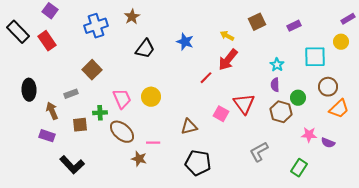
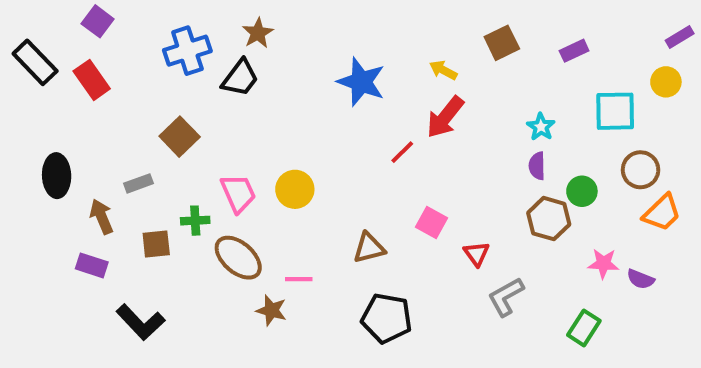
blue star: (185, 42) -> (361, 82), size x1.4
black trapezoid: (145, 49) -> (240, 78), moved
red triangle: (244, 104) -> (476, 254), moved, size x0.6

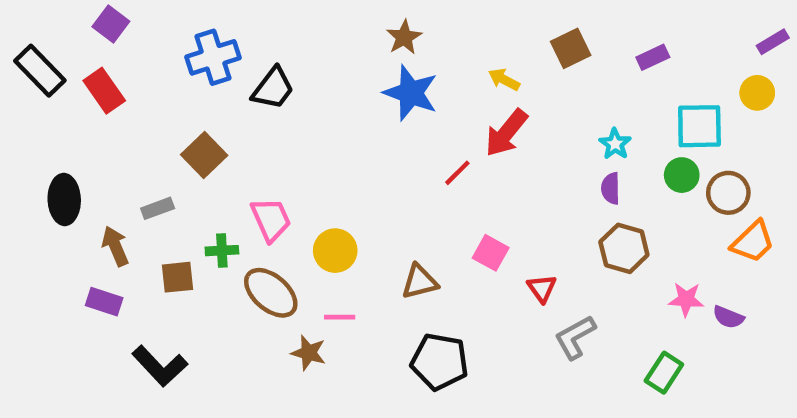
brown star: (258, 33) -> (404, 37), moved
yellow circle: (295, 189) -> (335, 251), moved
green circle: (582, 191) -> (682, 175), moved

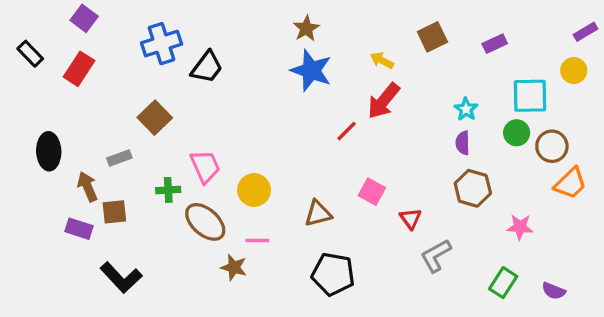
black rectangle: (40, 71) -> (30, 54), size x0.7
red rectangle: (104, 91) -> (79, 69), turned 68
brown square: (178, 277) -> (114, 212), moved
purple semicircle: (728, 317) -> (554, 291), moved

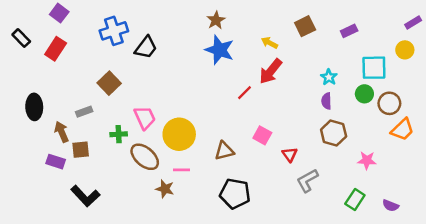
yellow circle: (254, 190) -> (179, 134), size x1.4

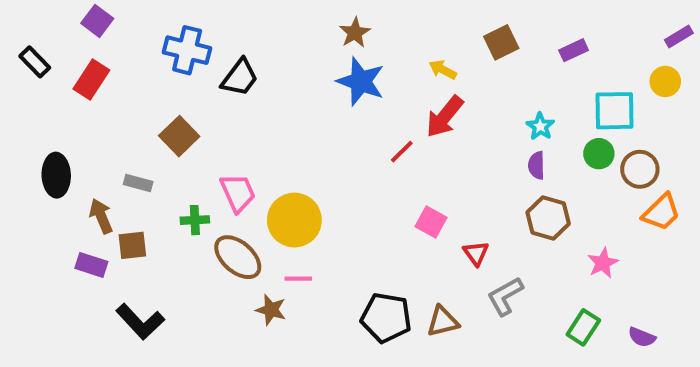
blue cross: (114, 31) -> (187, 50), turned 32
gray rectangle: (84, 112) -> (138, 183), turned 35
brown triangle: (224, 151) -> (443, 322), moved
pink star: (367, 160) -> (603, 263), turned -30

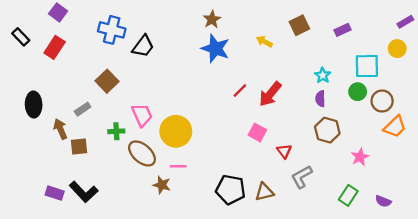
red arrow: (445, 117) -> (270, 94), moved
gray rectangle: (138, 183) -> (83, 109), turned -49
purple rectangle: (91, 265) -> (55, 193), moved

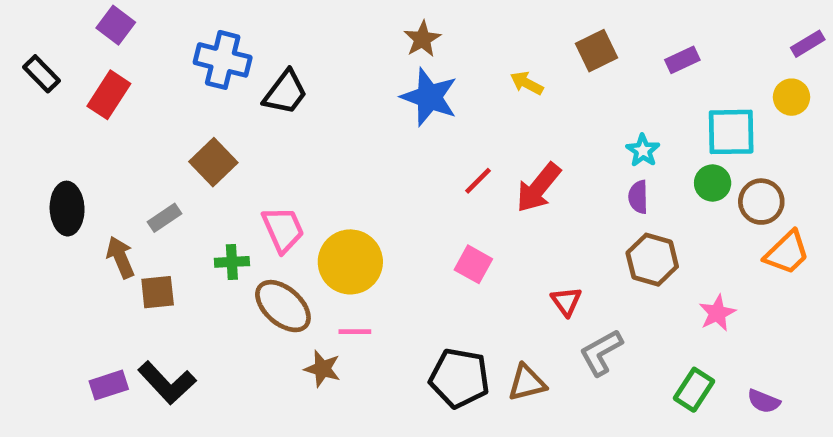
pink square: (257, 132) -> (473, 264), moved
purple rectangle: (55, 193) -> (109, 385), turned -36

